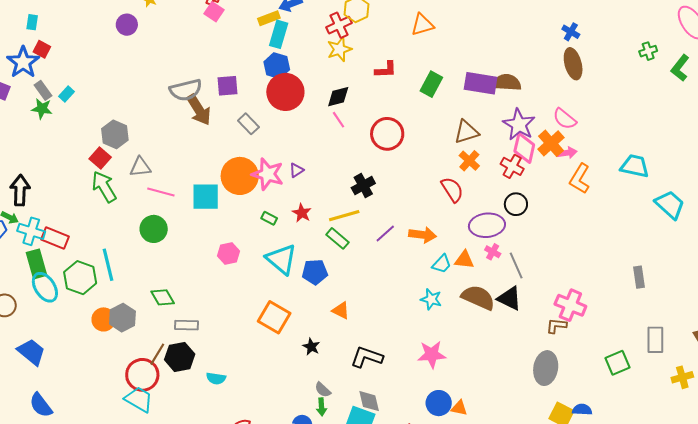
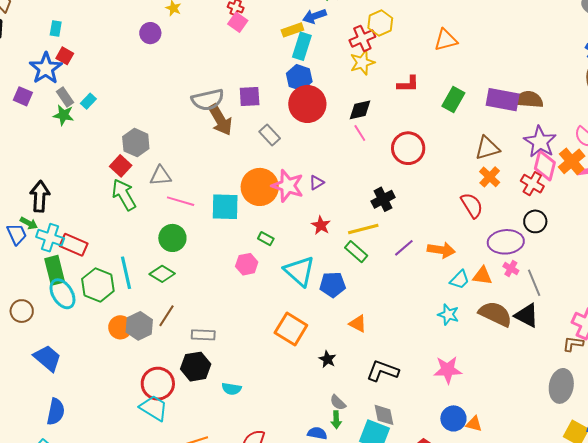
green rectangle: (269, 218) -> (266, 239), moved
green diamond: (163, 297) -> (162, 274), moved, turned -30
brown line: (157, 354) -> (167, 316), moved
blue semicircle: (41, 405) -> (56, 412), turned -132

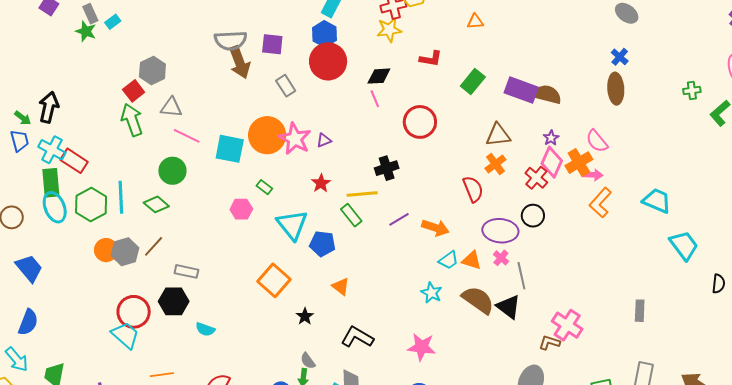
orange triangle: (446, 40) -> (475, 22), size x0.7
purple star: (540, 142) -> (551, 138), size x0.5
green arrow: (29, 223) -> (23, 118), moved

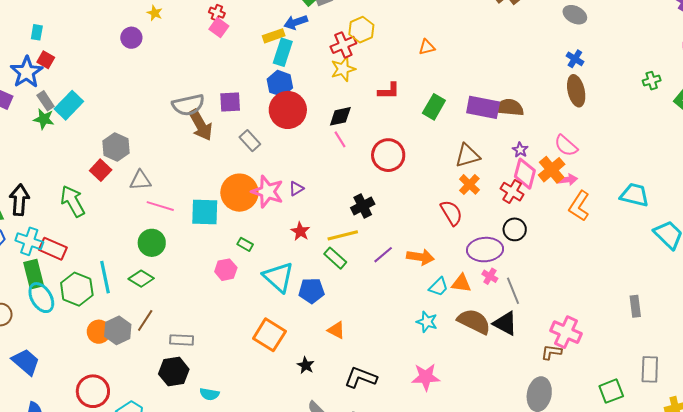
cyan rectangle: (113, 22) -> (69, 105), size x1.8
green arrow: (132, 120) -> (73, 201), moved
red circle: (134, 312) -> (93, 391), moved

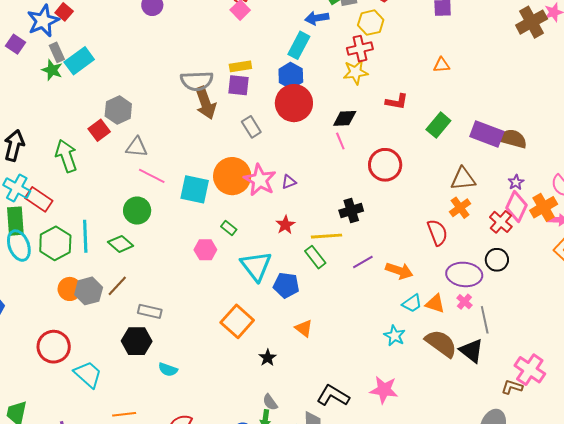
yellow hexagon: (361, 30) -> (371, 23), moved
yellow rectangle: (274, 36) -> (240, 66), moved
black L-shape: (361, 378) -> (333, 396), moved

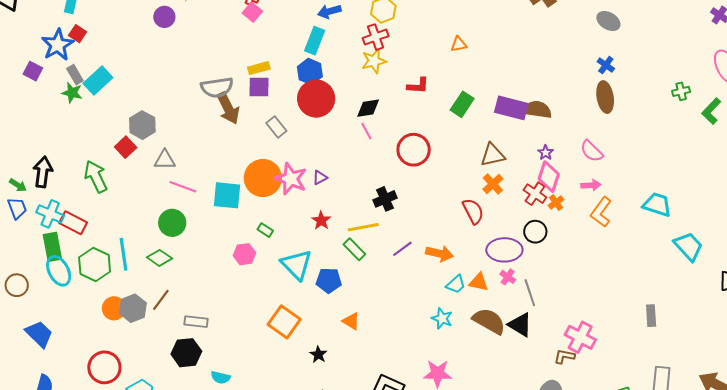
orange cross: (544, 207) -> (556, 202), moved, size x0.6

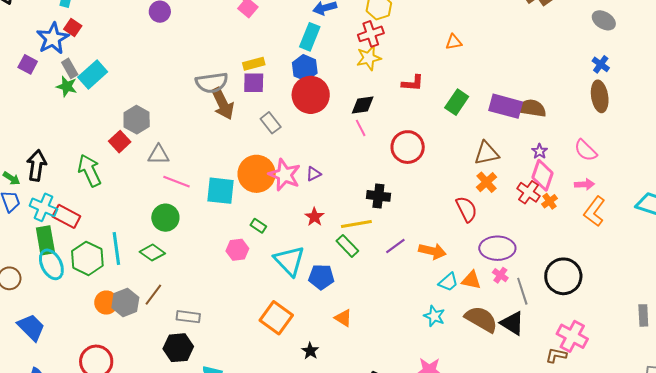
black cross: (385, 199) -> (378, 196), turned 30
black circle: (535, 232) -> (563, 276), moved, size x1.6

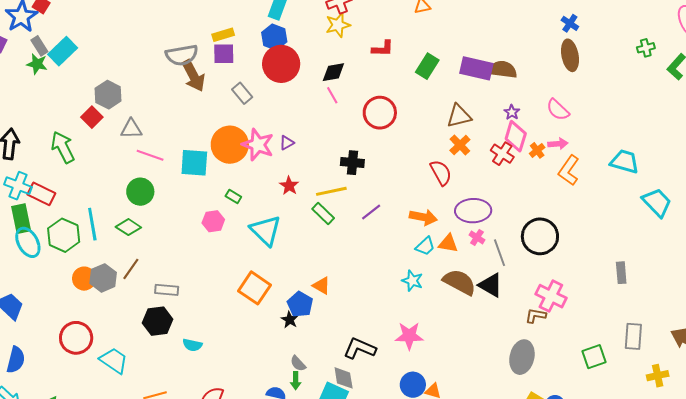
orange cross: (549, 201) -> (537, 150), moved
orange arrow: (432, 251) -> (423, 217), moved
blue pentagon: (321, 277) -> (300, 304), moved, turned 30

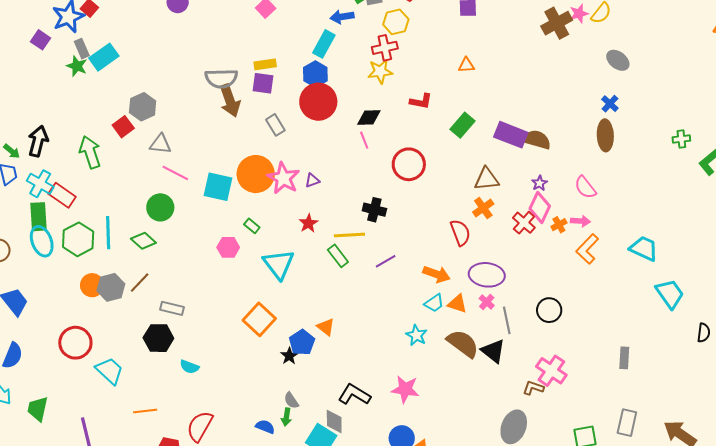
black circle: (540, 236) -> (549, 310), size x0.7

